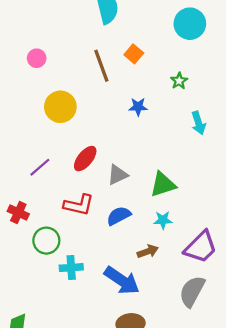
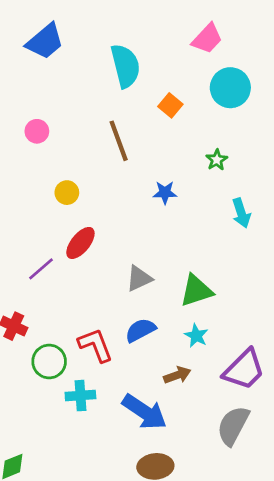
orange square: (134, 54) -> (170, 105), moved
yellow circle: (60, 107) -> (67, 193), size x0.6
red ellipse: (85, 159) -> (80, 243), moved
red L-shape: (79, 205) -> (95, 345), moved, turned -124
cyan star: (163, 220) -> (196, 336), turned 30

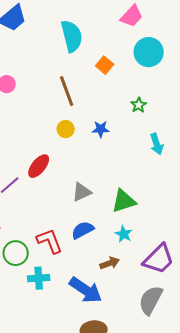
yellow circle: (67, 193) -> (66, 129), moved

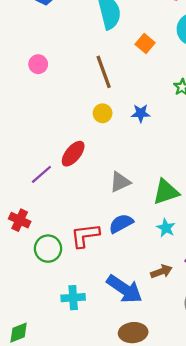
red L-shape: (50, 241) -> (85, 235), turned -76
brown arrow: (110, 263) -> (161, 271), moved
cyan cross: (39, 278) -> (73, 298), moved

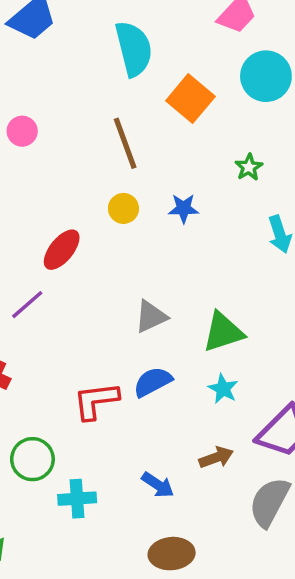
orange square: (145, 43) -> (190, 99), size x1.5
red ellipse: (73, 154) -> (62, 250), moved
green circle: (48, 249) -> (32, 459), moved
blue arrow: (124, 289) -> (158, 485), size x0.6

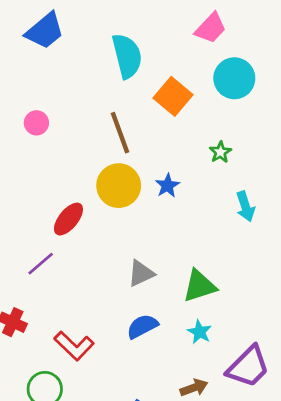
yellow circle: (123, 208) -> (119, 186), size x1.8
blue star: (184, 208) -> (167, 186), turned -30
red L-shape: (96, 401) -> (74, 346), moved, turned -129

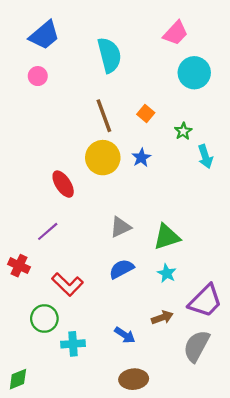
orange square: (173, 96) -> (146, 114), moved, size x0.6
pink circle: (36, 123) -> (38, 76), moved
cyan arrow: (245, 206) -> (205, 157), moved
red ellipse: (68, 219) -> (63, 184), turned -72
purple line: (41, 264) -> (48, 231), moved

